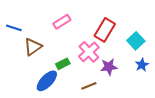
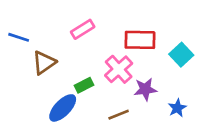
red rectangle: (105, 30) -> (140, 40), turned 60
blue star: (142, 65) -> (177, 108), moved

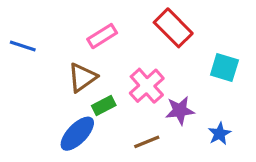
red rectangle: (140, 40) -> (173, 28), moved, turned 44
cyan square: (181, 55) -> (224, 68), turned -30
brown triangle: (44, 63) -> (82, 77), moved

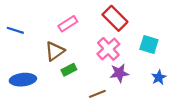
pink cross: (147, 86) -> (108, 49), moved
blue ellipse: (77, 134) -> (23, 80), moved, turned 40
blue star: (220, 134) -> (159, 77), moved

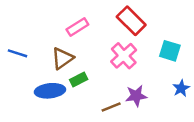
blue line: (15, 30) -> (17, 53), moved
purple star: (119, 73) -> (136, 96), moved
blue ellipse: (23, 80) -> (50, 91), moved

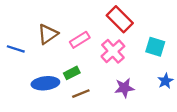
pink rectangle: (77, 27) -> (80, 40), moved
brown triangle: (62, 58) -> (48, 34), moved
brown line: (111, 107) -> (81, 94), moved

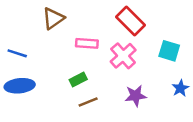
brown triangle: (48, 34) -> (53, 18), moved
pink rectangle: (80, 40) -> (87, 43), turned 36
blue ellipse: (45, 83) -> (20, 86), moved

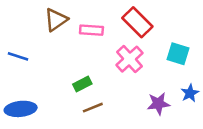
pink rectangle: (87, 43) -> (91, 30), moved
blue ellipse: (20, 86) -> (21, 109), moved
purple star: (136, 96) -> (158, 104), moved

